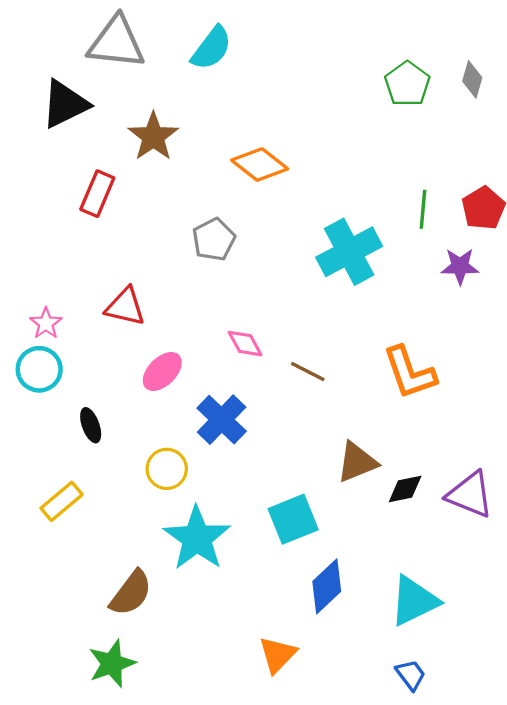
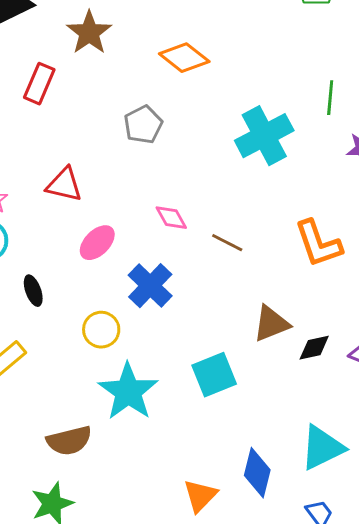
blue diamond: (327, 586) -> (257, 473), moved, turned -33
brown semicircle: (131, 593) -> (69, 441), turned 39

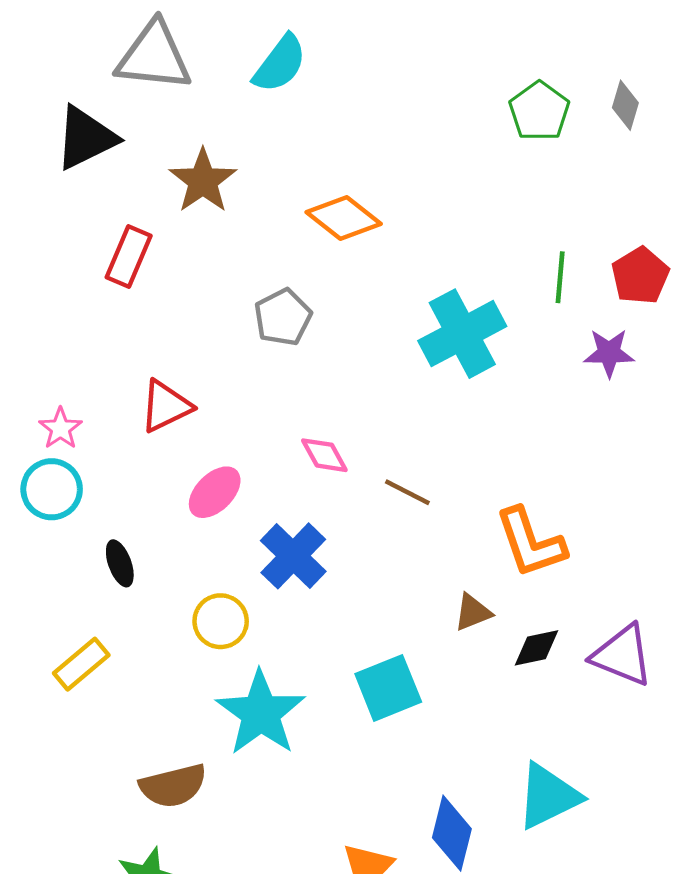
red triangle: (64, 185) -> (166, 406), turned -39
orange L-shape: (318, 244) -> (530, 543), moved
brown triangle: (271, 324) -> (473, 612), size x0.7

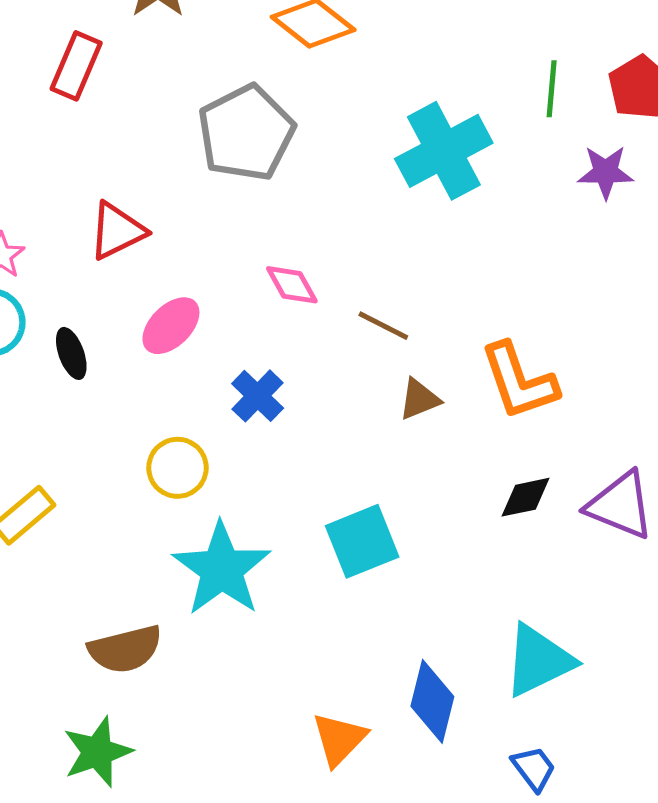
gray pentagon: (283, 317) -> (246, 133), size x1.5
blue cross: (293, 556) -> (258, 396), size x0.7
black ellipse: (120, 563) -> (71, 353), moved
brown triangle: (473, 612) -> (419, 399), moved

